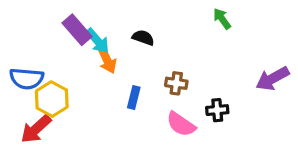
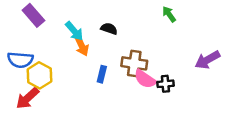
purple rectangle: (77, 30) -> (33, 15), moved
brown cross: (176, 83) -> (134, 63), size x1.5
pink semicircle: (181, 124) -> (145, 79), moved

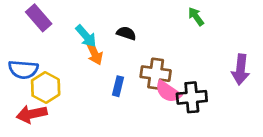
purple arrow: (207, 60) -> (241, 69), turned -55
black cross: (165, 84) -> (192, 97), size x1.5
red arrow: (27, 98) -> (32, 114), turned 30

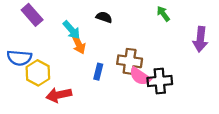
black semicircle: (126, 33) -> (104, 17), moved
purple arrow: (241, 69) -> (200, 39), moved
red arrow: (32, 114) -> (59, 95), moved

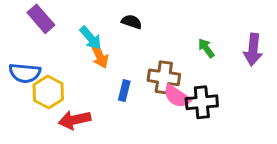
green arrow: (163, 14) -> (206, 48), moved

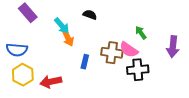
purple arrow: (253, 50) -> (173, 47), moved
yellow hexagon: (48, 92) -> (23, 75), moved
pink semicircle: (177, 96) -> (129, 50), moved

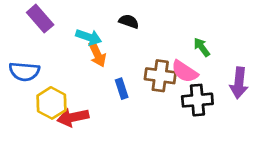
cyan arrow: (62, 26) -> (89, 37), turned -30
purple arrow: (173, 47) -> (239, 83), moved
blue rectangle: (85, 62) -> (122, 89), turned -32
yellow hexagon: (23, 75) -> (52, 103), moved

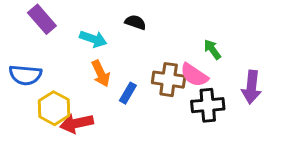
orange arrow: (97, 54) -> (101, 74), moved
blue rectangle: (122, 89) -> (128, 93), turned 48

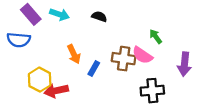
cyan arrow: (93, 39) -> (60, 14), moved
blue semicircle: (25, 75) -> (19, 40), moved
black cross: (208, 105) -> (152, 91), moved

